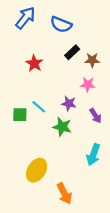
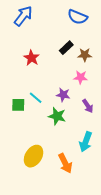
blue semicircle: (61, 24) -> (78, 17), moved
orange arrow: (64, 194) -> (65, 163), moved

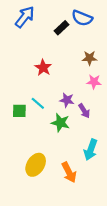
black rectangle: (66, 48) -> (62, 28), moved
red star: (31, 58) -> (43, 68), moved
pink star: (81, 77) -> (94, 82), moved
purple arrow: (88, 106) -> (84, 111), moved

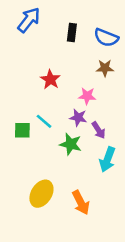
blue semicircle: (82, 18) -> (106, 38), moved
black rectangle: (62, 28) -> (72, 33), turned -40
pink star: (94, 82) -> (87, 96), moved
cyan arrow: (91, 150) -> (107, 159), moved

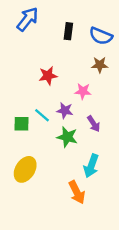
red star: (50, 79) -> (48, 76), turned 30
purple star: (78, 118) -> (65, 111), moved
cyan arrow: (107, 159) -> (91, 166), moved
yellow ellipse: (41, 194) -> (25, 169), moved

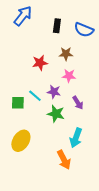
brown star: (100, 65) -> (66, 54), moved

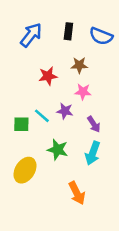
blue arrow: (23, 16) -> (31, 35), moved
green star: (56, 114) -> (58, 150), moved
cyan arrow: (76, 138) -> (93, 153), moved

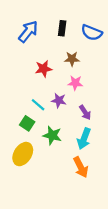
green square: (21, 124) -> (27, 123), moved, turned 32
orange arrow: (77, 193) -> (81, 167), moved

